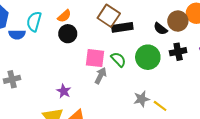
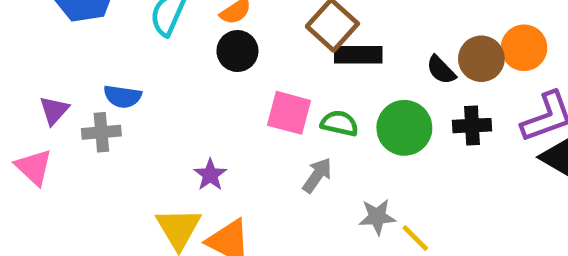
blue semicircle: (17, 34) -> (123, 97), moved
green semicircle: (118, 59) -> (339, 123), turned -42
gray arrow: (101, 76) -> (317, 175), moved

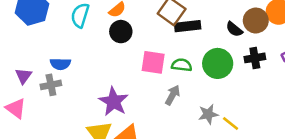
purple star: (210, 175) -> (114, 102), size x1.6

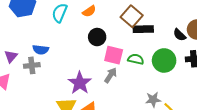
black circle: (121, 32) -> (97, 37), moved
gray arrow: (173, 95) -> (111, 75), moved

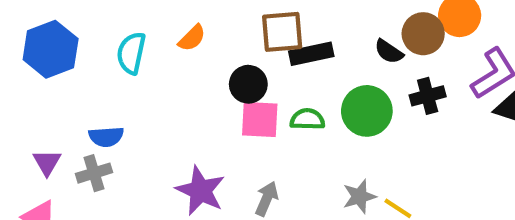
brown square: (132, 16) -> (282, 32), turned -35
black circle: (97, 37) -> (248, 84), moved
gray arrow: (111, 75) -> (267, 199), moved

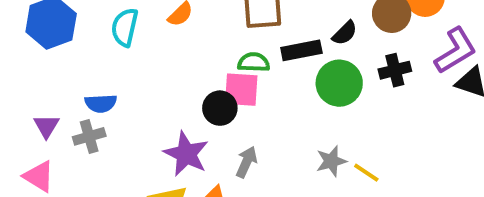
black semicircle: (389, 52) -> (345, 33), moved, turned -80
black rectangle: (311, 54) -> (301, 50), moved
black circle: (248, 84) -> (220, 108), moved
green semicircle: (307, 119) -> (254, 62), moved

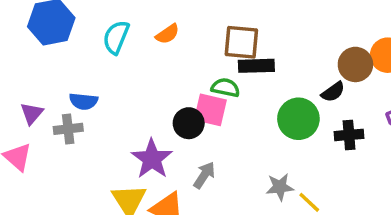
black semicircle: (345, 33) -> (333, 92), moved
black rectangle: (301, 50) -> (256, 66), moved
black cross: (395, 70) -> (349, 135), moved

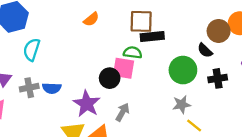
cyan semicircle: (116, 37) -> (32, 50), moved
black semicircle: (333, 92) -> (205, 50), turned 84
blue semicircle: (83, 101) -> (52, 88), moved
gray star: (280, 187) -> (182, 104), moved

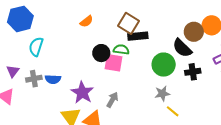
brown square: (141, 21) -> (129, 23), turned 30
black semicircle: (205, 50) -> (182, 48), size x1.5
black circle: (110, 78) -> (101, 53), moved

